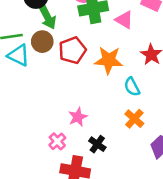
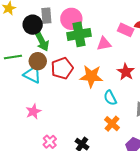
pink triangle: (124, 20) -> (104, 44), turned -42
cyan triangle: (18, 55) -> (32, 75), moved
pink star: (78, 117) -> (33, 111), moved

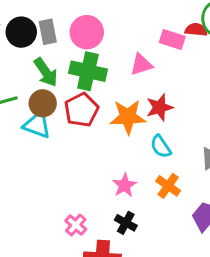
black circle: (33, 25) -> (21, 32), moved
green cross: (79, 34) -> (88, 71), moved, turned 30
red star: (126, 72) -> (160, 107), moved, turned 30
pink star: (33, 111) -> (124, 185), moved

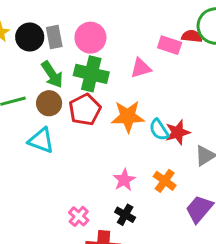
red star: (160, 107) -> (178, 132), moved
cyan triangle: (37, 125) -> (41, 140), moved
cyan semicircle: (161, 147) -> (159, 130), moved

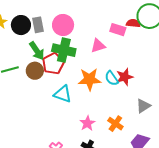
red pentagon: (85, 110) -> (53, 64), moved
cyan semicircle: (159, 130) -> (112, 78), moved
red star: (178, 132) -> (125, 77), moved
cyan triangle: (41, 140) -> (63, 94), moved

